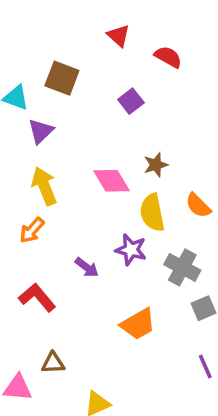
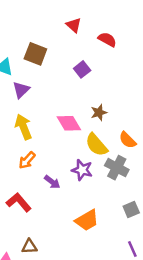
yellow semicircle: (152, 213) -> (96, 145), turned -30
orange arrow: (32, 230) -> (27, 160), moved
gray cross: (182, 267) -> (117, 168), moved

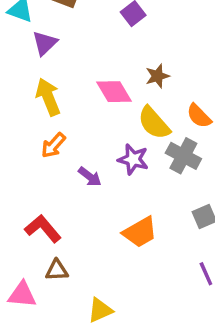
red L-shape: (19, 202) -> (43, 229), moved

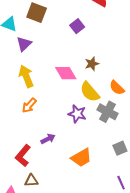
purple arrow: (90, 177) -> (48, 139), moved, turned -64
red L-shape: (43, 229) -> (23, 156), turned -100

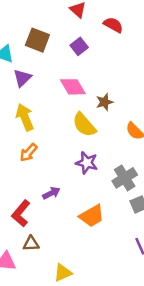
purple square: (77, 26) -> (79, 46), moved
pink diamond: (66, 73) -> (73, 87), moved
yellow semicircle: (90, 92) -> (84, 125), moved
gray cross: (107, 112) -> (125, 178), moved, turned 30

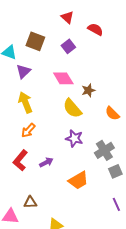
red L-shape: (21, 213) -> (20, 160), moved

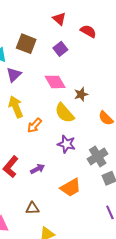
orange arrow: (28, 130) -> (34, 125), moved
brown triangle: (30, 202) -> (32, 208), moved

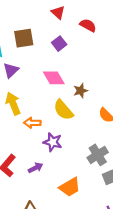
brown square: (26, 44) -> (24, 38), turned -30
orange arrow: (34, 125) -> (32, 123), turned 49
purple star: (67, 144) -> (53, 142), moved

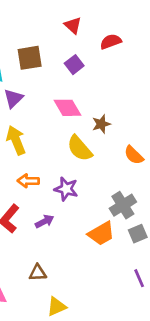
red semicircle: (88, 25) -> (111, 42), turned -49
orange arrow: (32, 123) -> (28, 181), moved
orange trapezoid: (70, 187) -> (101, 234), moved

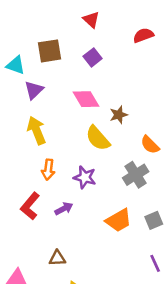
red semicircle: (111, 42) -> (143, 35), moved
orange arrow: (28, 181) -> (48, 170), turned -84
gray cross: (123, 205) -> (136, 175), moved

